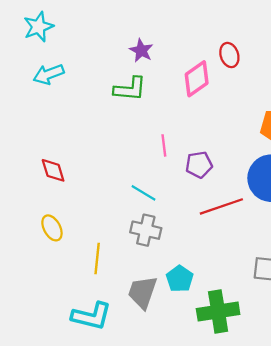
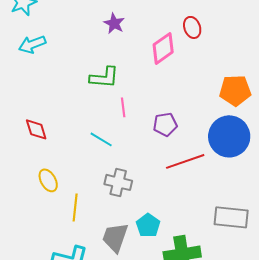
green L-shape: (130, 89) -> (104, 77), moved
pink line: (164, 145) -> (123, 107), moved
cyan line: (144, 193) -> (101, 139), moved
yellow ellipse: (52, 228) -> (48, 180), moved

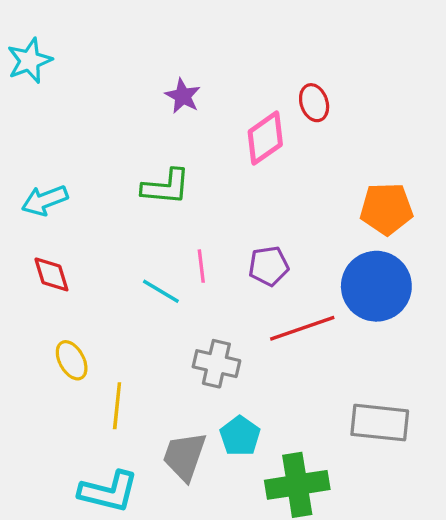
cyan arrow: (32, 44) -> (45, 200), moved
pink line: (123, 107) -> (201, 266), moved
gray cross: (118, 182) -> (216, 364), moved

